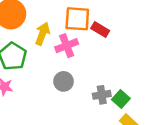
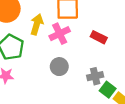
red rectangle: (100, 29) -> (99, 37), moved
green square: (121, 99) -> (108, 90), moved

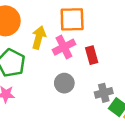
red rectangle: (99, 37) -> (92, 55), moved, turned 49

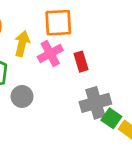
gray circle: (64, 83) -> (22, 96), moved
gray cross: (104, 93) -> (95, 103), size x1.5

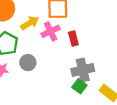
yellow arrow: (22, 44) -> (30, 23), turned 42
green square: (111, 118) -> (79, 86), moved

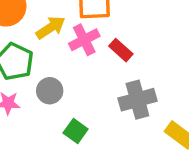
red rectangle: (73, 38) -> (121, 50), turned -32
green square: (79, 86) -> (76, 131), moved

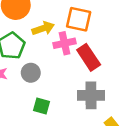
red rectangle: (121, 50) -> (89, 57), size x1.5
green square: (76, 131) -> (42, 106), turned -35

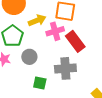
gray cross: (91, 95) -> (65, 68), moved

